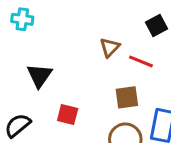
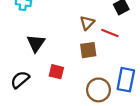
brown square: (127, 97) -> (88, 50), moved

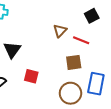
brown square: (88, 50) -> (74, 62), moved

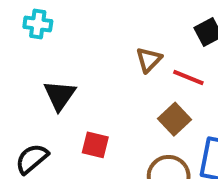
brown square: (74, 62) -> (175, 119), turned -35

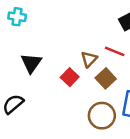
brown triangle: (149, 60) -> (89, 59), moved
red square: (95, 145) -> (70, 77), moved, turned 30

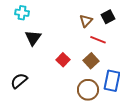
brown triangle: (89, 59) -> (86, 21), moved
black triangle: (31, 63) -> (33, 38), moved

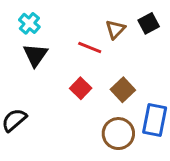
cyan cross: (22, 13) -> (29, 23), moved, turned 32
red line: (98, 40) -> (90, 47), moved

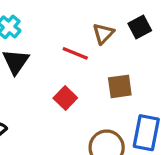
brown square: (123, 90) -> (120, 86), moved, turned 35

